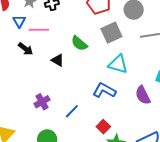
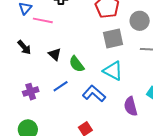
green semicircle: (79, 43) -> (77, 64), moved
black arrow: (26, 49) -> (24, 47), moved
blue line: (72, 111) -> (61, 86), moved

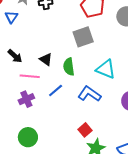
pink line: (43, 20) -> (30, 76), moved
gray square: (113, 39) -> (83, 37), moved
green semicircle: (77, 64) -> (69, 67), turned 36

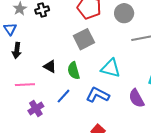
black arrow: (15, 56) -> (17, 50), moved, turned 63
pink line: (30, 76) -> (25, 85), moved

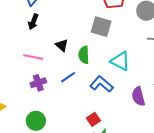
gray square: (84, 39) -> (101, 27), turned 30

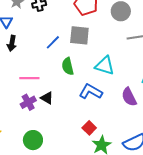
black triangle: (62, 45) -> (47, 98), moved
pink line: (33, 57) -> (29, 78), moved
blue line: (68, 77) -> (53, 42), moved

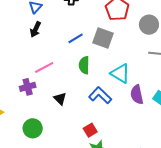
pink line: (29, 78) -> (44, 67), turned -42
purple semicircle: (129, 97) -> (137, 95), moved
black triangle: (47, 98) -> (60, 99), moved
purple cross: (28, 102) -> (28, 87), moved

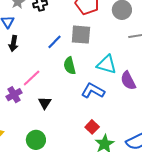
purple cross: (28, 87) -> (14, 95), moved
black triangle: (60, 99) -> (45, 103), moved, turned 32

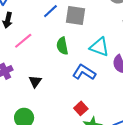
blue line: (54, 42) -> (50, 11), moved
pink line: (32, 78) -> (23, 41), moved

